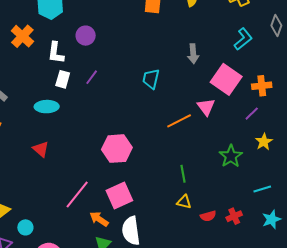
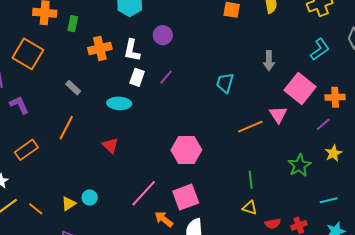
orange cross: (22, 36) -> (100, 48), moved, turned 30
cyan circle: (25, 227) -> (90, 198), moved

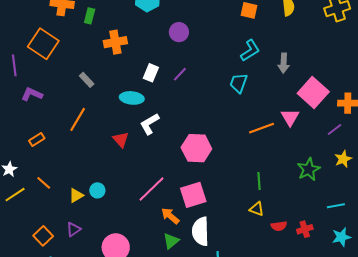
cyan L-shape: (320, 49) -> (250, 50), moved
white L-shape: (132, 50) -> (150, 124), moved, turned 45
purple L-shape: (19, 105) -> (32, 94), turned -45
orange rectangle: (26, 150) -> (37, 140), size x0.7
orange line: (36, 209) -> (44, 183), moved

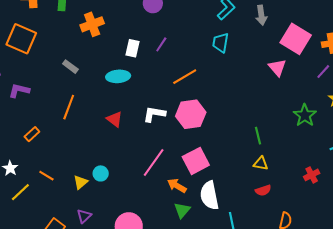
white L-shape: (150, 124) -> (154, 114), moved, turned 50
orange line: (261, 128) -> (185, 77), moved
red semicircle: (279, 226) -> (263, 190), moved

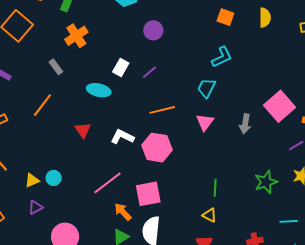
gray arrow: (261, 15) -> (245, 124), moved
orange cross: (92, 24) -> (76, 36), moved, turned -30
pink triangle: (277, 68) -> (205, 122), moved
purple triangle: (84, 216) -> (35, 207), moved

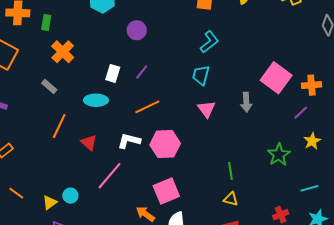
orange line: (42, 105) -> (59, 126), moved
orange line: (162, 110) -> (147, 107), moved
pink line: (107, 183) -> (110, 176), moved

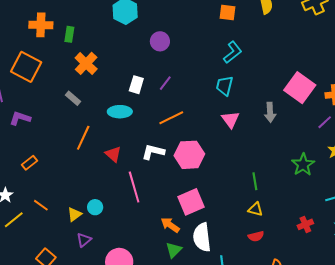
pink line: (110, 176) -> (134, 187), turned -56

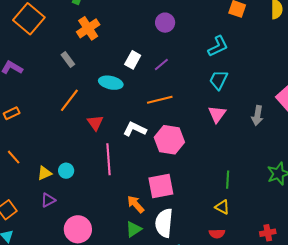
cyan L-shape: (233, 52) -> (218, 46), moved

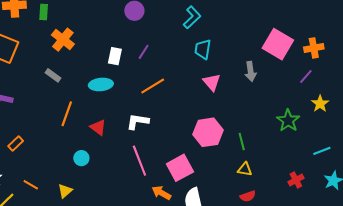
pink hexagon: (169, 140) -> (208, 132), moved
pink line: (108, 159) -> (139, 161), moved
cyan circle: (66, 171) -> (81, 158), moved

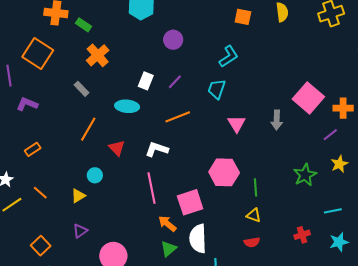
green rectangle: (44, 12) -> (84, 25), turned -70
cyan trapezoid: (203, 49) -> (217, 89), moved
yellow triangle: (65, 191) -> (78, 196), moved

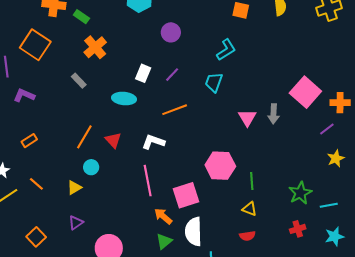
pink triangle: (237, 124) -> (247, 118), moved
orange line: (88, 129) -> (84, 137), moved
green star: (305, 175) -> (300, 193), moved

